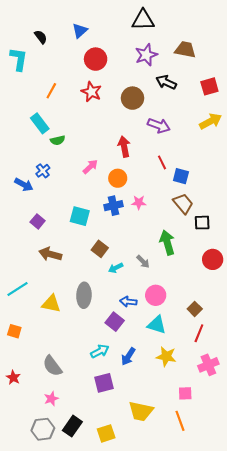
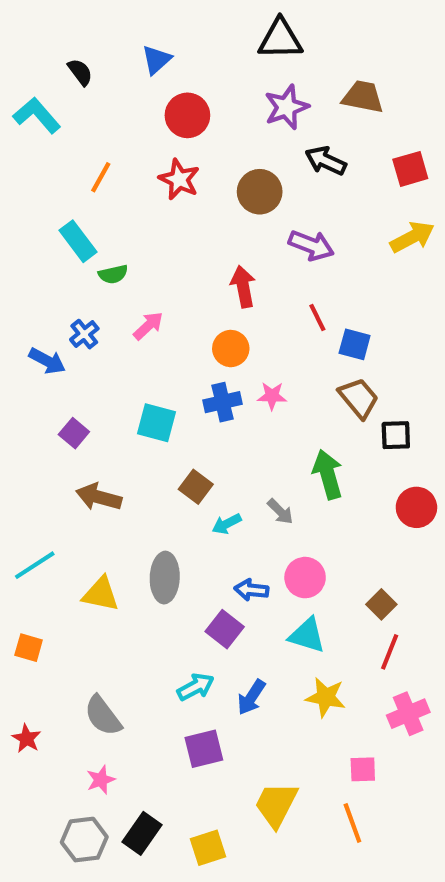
cyan L-shape: (19, 59) -> (37, 115), turned -50
pink arrow: (90, 167) -> (148, 326), moved
yellow trapezoid: (141, 411) -> (276, 804), turned 105

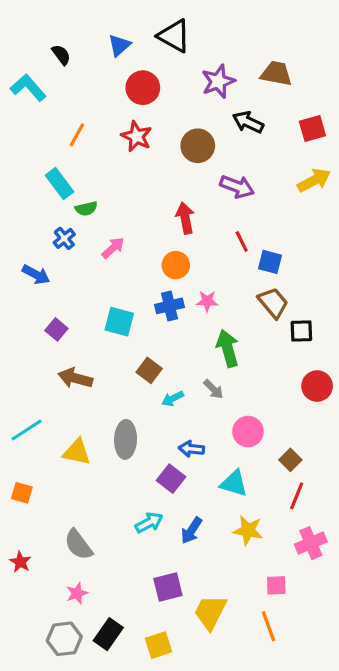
black triangle: (280, 39) -> (174, 36), moved, turned 30
blue cross: (84, 334) -> (64, 238), moved
green arrow: (328, 474) -> (228, 348), moved
pink circle: (305, 578) -> (248, 432), moved
purple square: (204, 749) -> (168, 587), moved

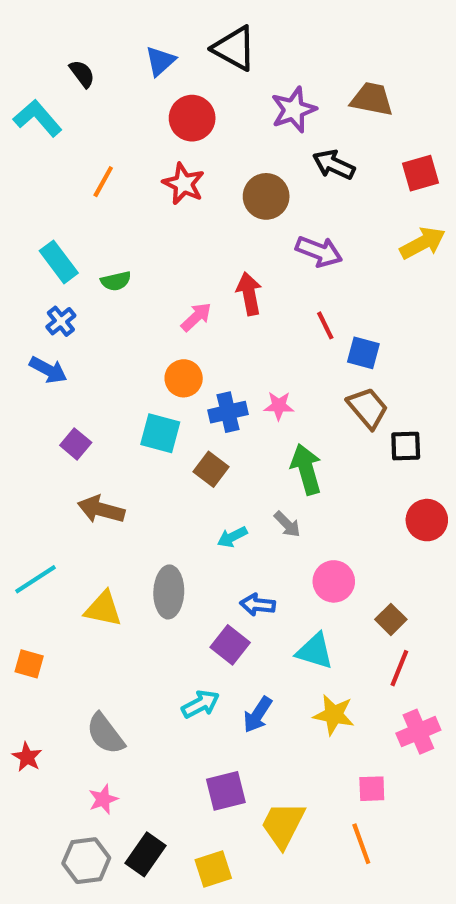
cyan rectangle: (60, 183) -> (59, 262), moved
blue cross: (64, 238) -> (61, 321), moved
pink arrow: (113, 248) -> (196, 317), moved
orange circle: (176, 265) -> (184, 378), moved
brown square: (149, 370) -> (211, 469), moved

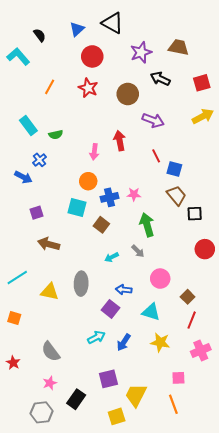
pink arrow: (196, 317) -> (94, 152), turned 140
blue cross: (61, 321) -> (40, 160), moved
purple square: (76, 444) -> (36, 213), turned 32
black rectangle: (145, 854) -> (76, 399), moved
yellow square: (213, 869) -> (117, 416), moved

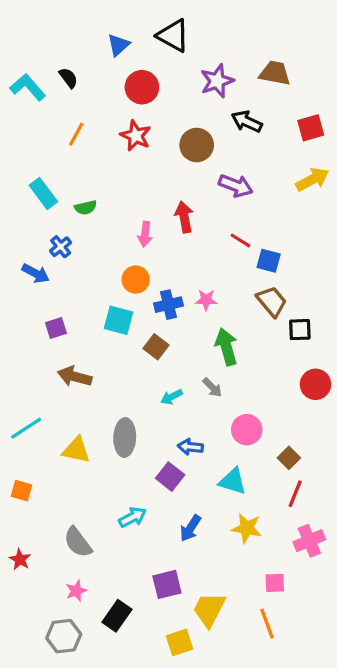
black semicircle: (40, 35) -> (68, 78), moved
red line: (156, 156) -> (240, 240), turned -32
cyan arrow: (96, 337) -> (133, 517), moved

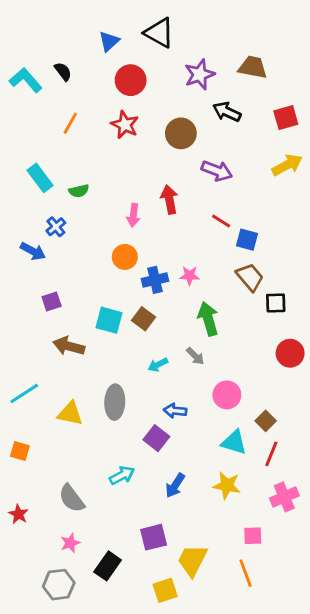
cyan square: (118, 320) -> (109, 320), moved
cyan triangle: (233, 481) -> (234, 442), moved

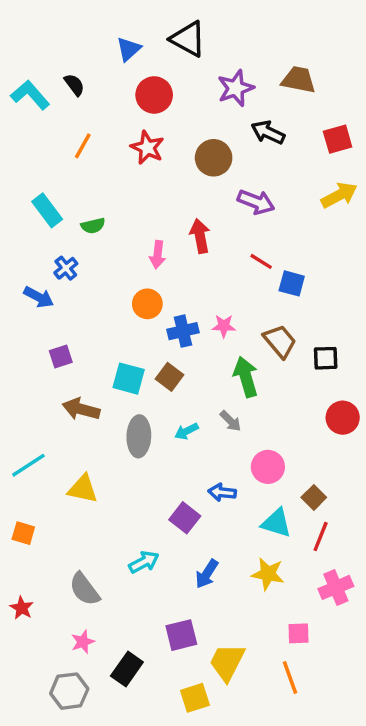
brown trapezoid: (250, 277) -> (280, 341), moved
gray ellipse: (115, 402) -> (139, 436), moved
blue arrow: (175, 411) -> (222, 492), moved

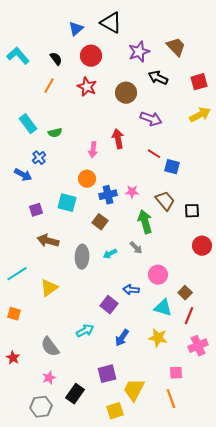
brown trapezoid: (298, 80) -> (176, 47), turned 35
black semicircle: (74, 85) -> (56, 59), moved
cyan square: (129, 379) -> (67, 203), moved
yellow triangle: (83, 489) -> (49, 288), turned -48

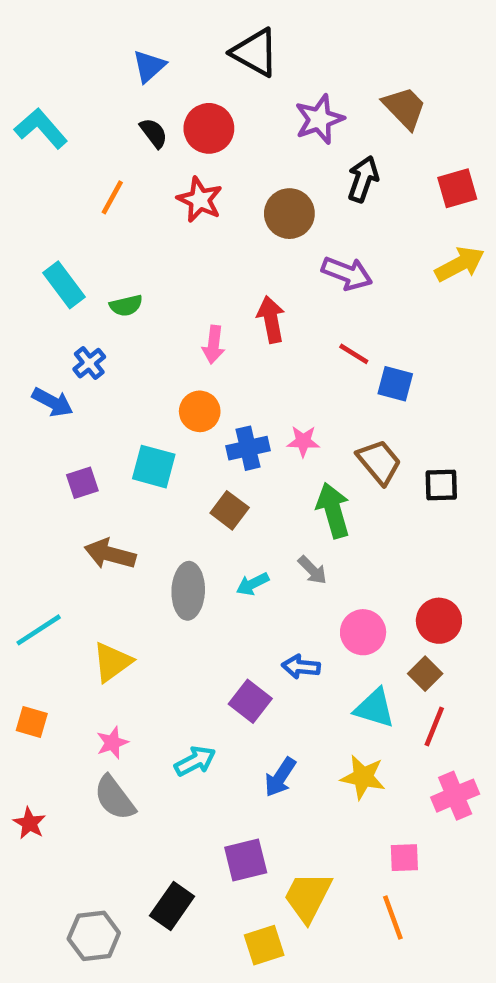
blue triangle: (76, 29) -> (149, 66), moved
black semicircle: (56, 59) -> (154, 133), moved
black arrow: (158, 78) -> (363, 179), turned 84
red circle: (202, 246) -> (439, 621), moved
pink star: (49, 378) -> (112, 743), moved

